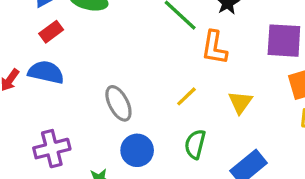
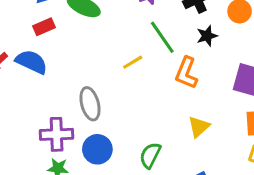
yellow line: (186, 96) -> (133, 62), moved
purple cross: (52, 149) -> (57, 134), moved

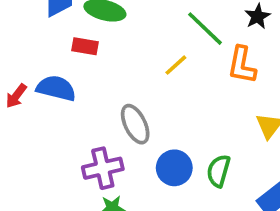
red rectangle: (44, 27) -> (85, 46), moved, turned 45
blue circle: (97, 149) -> (174, 168), moved

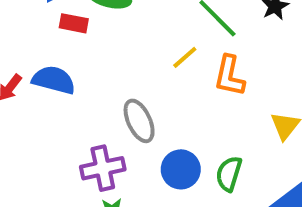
red rectangle: (85, 46) -> (74, 23), moved
orange L-shape: (242, 65) -> (229, 76), moved

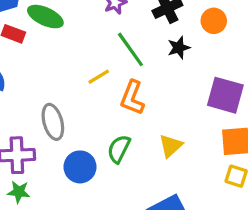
green semicircle: (229, 174) -> (119, 149), moved

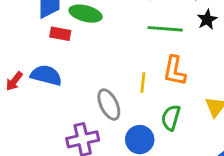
green line: (130, 49) -> (165, 29), turned -40
yellow line: (99, 77) -> (143, 82), moved, turned -42

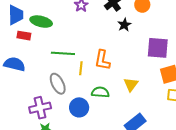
green line: (165, 29) -> (63, 53), moved
green semicircle: (171, 118) -> (100, 92), turned 78

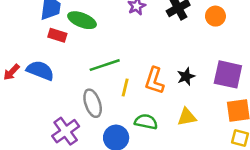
black star: (124, 25) -> (186, 76), moved
green line: (63, 53) -> (105, 65), turned -30
yellow triangle: (131, 84) -> (187, 117), turned 35
purple cross: (40, 108) -> (66, 131), turned -30

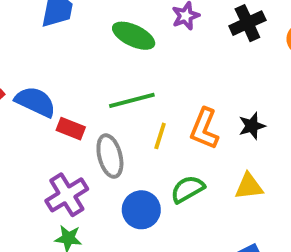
green ellipse: (82, 20) -> (134, 36), moved
red rectangle: (57, 35) -> (71, 129), moved
green semicircle: (146, 122) -> (188, 189), turned -45

